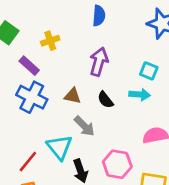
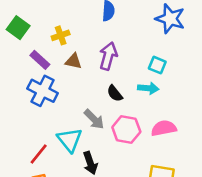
brown triangle: (73, 96) -> (73, 61), moved
pink hexagon: (117, 164) -> (126, 130), moved

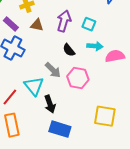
cyan square: (157, 65) -> (89, 24), moved
pink semicircle: (164, 128) -> (115, 56), moved

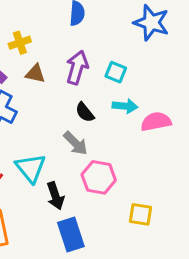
gray arrow: (53, 70) -> (76, 143), moved
pink hexagon: (78, 78) -> (99, 177), moved
yellow square: (105, 116) -> (141, 214), size x0.7
blue rectangle: (60, 129) -> (71, 235), turned 55

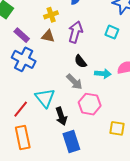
yellow cross: (20, 43) -> (51, 15), moved
cyan square: (116, 72) -> (112, 32), moved
cyan arrow: (125, 106) -> (103, 74), moved

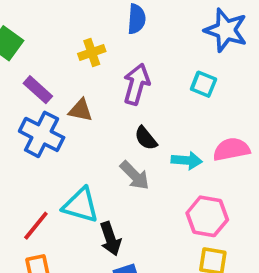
brown triangle: (48, 36) -> (81, 110), moved
cyan triangle: (45, 98) -> (81, 205), turned -35
pink hexagon: (90, 104) -> (207, 216), moved

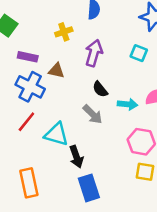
purple rectangle: (38, 90) -> (28, 57), turned -30
red line: (36, 226) -> (26, 122), moved

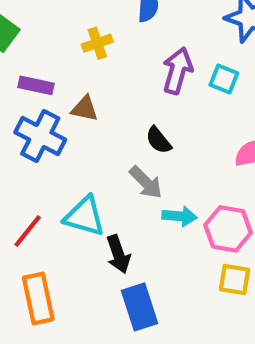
purple arrow: (94, 53) -> (177, 71), moved
cyan arrow: (128, 104) -> (180, 216), moved
red line: (26, 122) -> (28, 231), moved

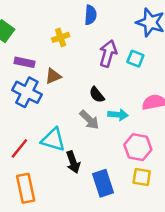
brown triangle: (85, 109) -> (53, 76), turned -35
cyan arrow: (180, 216) -> (118, 115), moved
blue rectangle: (139, 307) -> (103, 183), moved

